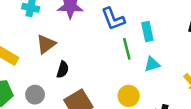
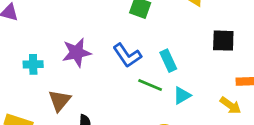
green line: (127, 49) -> (150, 85), turned -40

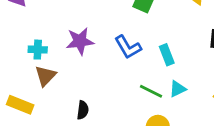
green line: (150, 85) -> (151, 91), moved
brown triangle: (60, 101) -> (45, 76), moved

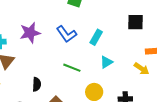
cyan rectangle: (167, 55) -> (96, 37), turned 56
green line: (151, 91) -> (72, 68), moved

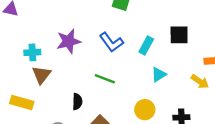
black square: (135, 22) -> (179, 35), moved
green line: (72, 68) -> (105, 79), moved

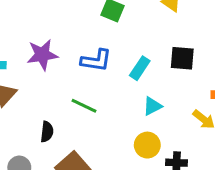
blue L-shape: (111, 42) -> (96, 60), turned -50
yellow circle: (145, 110) -> (147, 145), moved

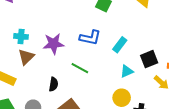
purple star: (42, 55) -> (54, 44), moved
black square: (182, 58) -> (149, 59), moved, turned -30

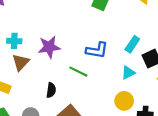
blue L-shape: (90, 38) -> (97, 50), moved
cyan rectangle: (120, 45) -> (132, 44), moved

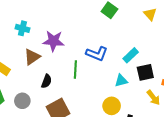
brown triangle: (21, 62) -> (32, 57), moved
green line: (78, 72) -> (75, 70), turned 54

